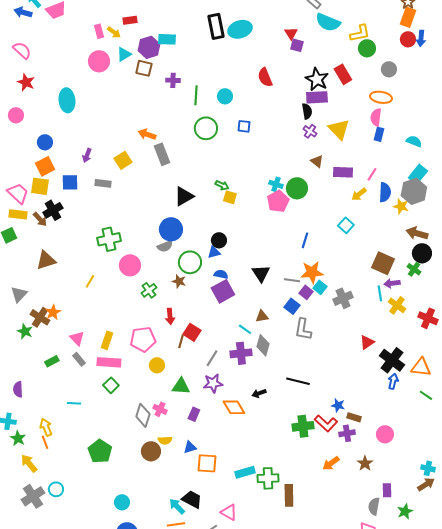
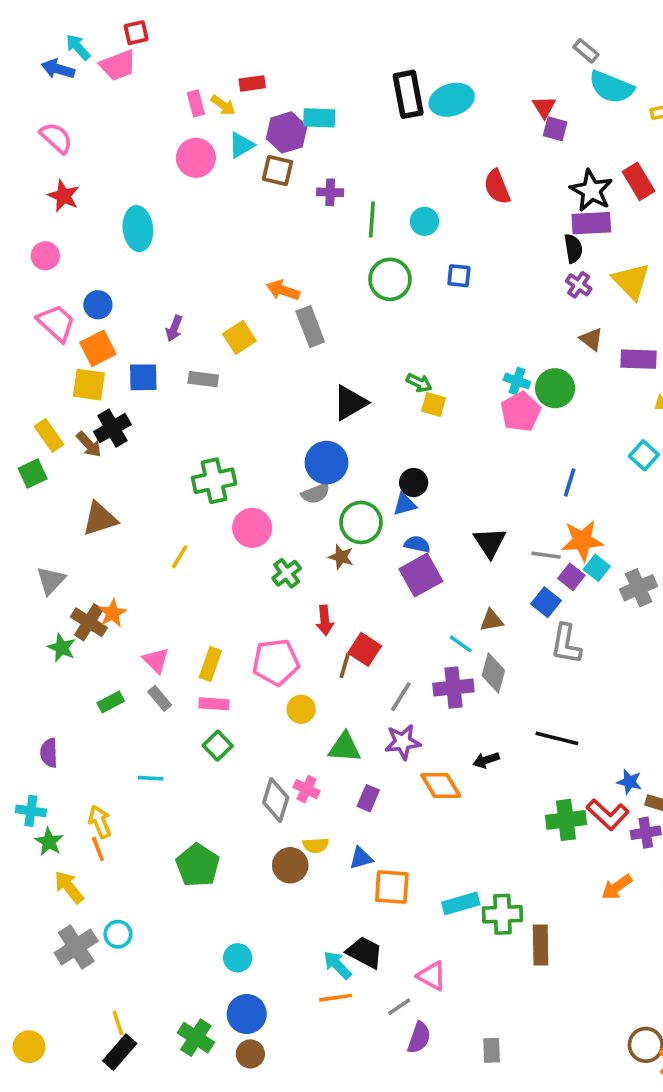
pink trapezoid: (18, 193) -> (56, 323), moved
yellow rectangle: (18, 214) -> (49, 435), turned 48
pink rectangle: (109, 362) -> (214, 704), size x0.7

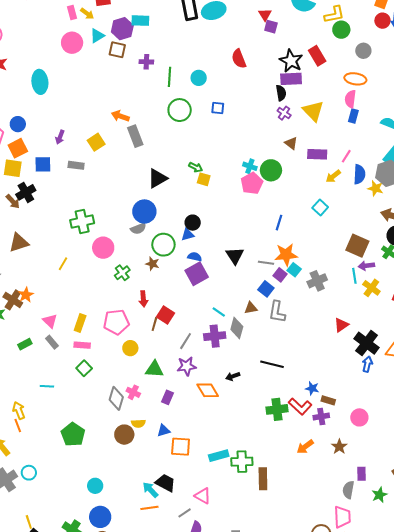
brown triangle: (492, 620) -> (251, 308), moved

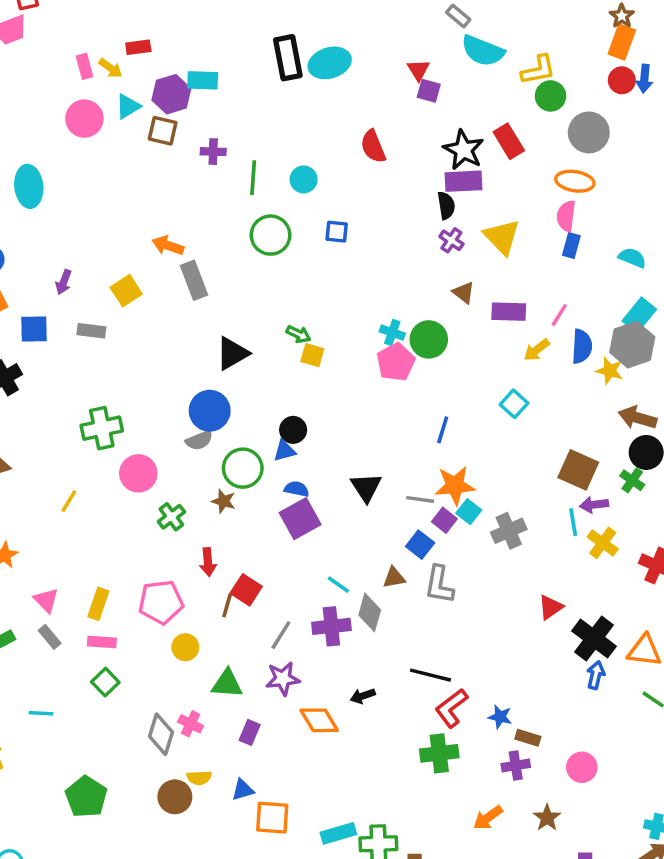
gray circle: (363, 51) -> (589, 132), size x1.5
red L-shape: (300, 406) -> (451, 708), moved, turned 100

